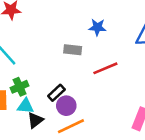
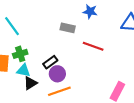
red line: (105, 68) -> (93, 46), turned 36

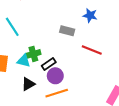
green cross: (20, 54) -> (33, 54), moved
cyan triangle: (23, 70) -> (24, 61), moved

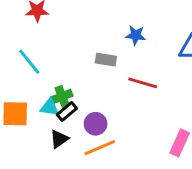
black rectangle: (49, 64) -> (67, 111), moved

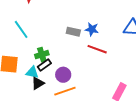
blue star: (136, 35) -> (92, 29), moved
cyan triangle: (50, 107) -> (32, 72), moved

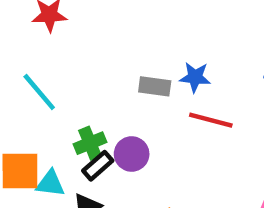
cyan triangle: (32, 72) -> (50, 183), moved
purple circle: (63, 75) -> (132, 154), moved

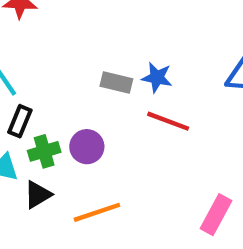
green cross: (90, 143) -> (44, 151), moved
black rectangle: (98, 166) -> (20, 121), moved, turned -32

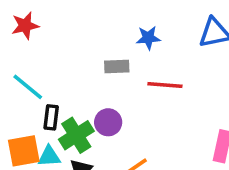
blue star: (157, 78) -> (148, 38), moved
green cross: (44, 151) -> (76, 135), size x1.4

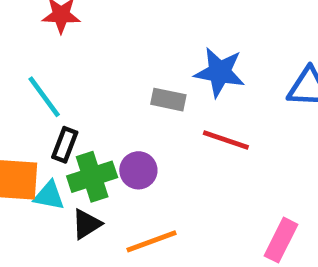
blue star: (148, 38) -> (220, 72), size x1.5

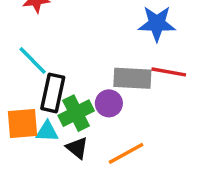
gray rectangle: (168, 100) -> (132, 78), moved, size x1.5
black rectangle: (65, 145) -> (53, 93), size x1.5
black triangle: (86, 224) -> (77, 148), turned -40

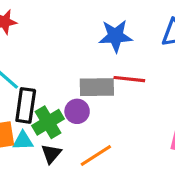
black triangle: (77, 148) -> (51, 154), turned 35

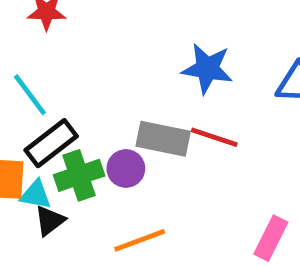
black rectangle: (26, 105) -> (51, 143), turned 32
black triangle: (51, 154) -> (50, 221), moved

